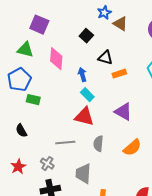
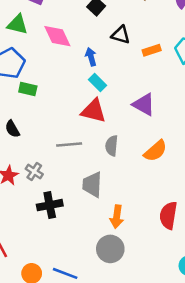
pink diamond: (56, 59) -> (57, 36), turned -30
orange rectangle: (119, 74) -> (152, 50), moved
gray cross: (47, 164) -> (34, 172), moved

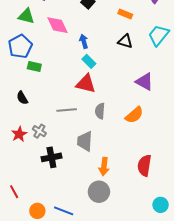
black triangle: (121, 35) -> (125, 41), moved
orange rectangle: (152, 50) -> (125, 14), moved, turned 40
purple triangle: (144, 104) -> (144, 82), moved

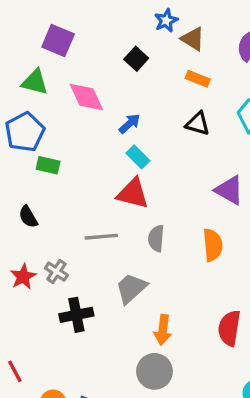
blue arrow: (84, 41) -> (130, 124), turned 64
orange semicircle: (134, 115) -> (213, 245), turned -54
gray trapezoid: (85, 141) -> (131, 288), turned 45

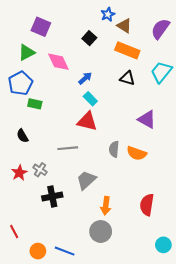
orange rectangle: (198, 79) -> (127, 50), size x1.6
green triangle: (35, 82) -> (27, 52), turned -42
gray semicircle: (156, 238) -> (114, 149), moved
orange semicircle: (213, 245) -> (137, 153), turned 114

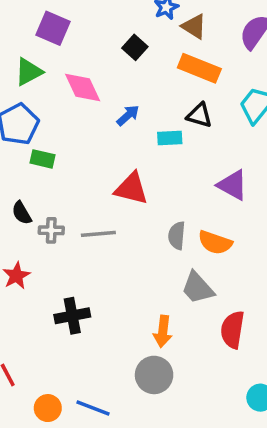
cyan rectangle: (90, 99) -> (170, 138), moved, turned -48
gray cross: (40, 170) -> (51, 230), moved, turned -32
gray trapezoid: (86, 180) -> (198, 288), moved, turned -90

